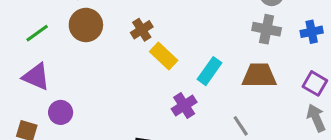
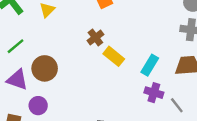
brown circle: (86, 25) -> (45, 68), moved
purple cross: (184, 106) -> (154, 93), moved, turned -36

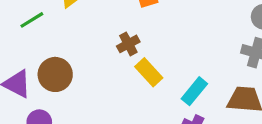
green line: (15, 46) -> (32, 20), moved

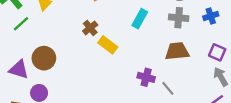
cyan rectangle: (194, 91) -> (140, 19), moved

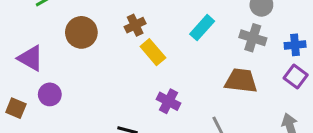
purple square: (217, 52) -> (296, 77), moved
brown circle: (44, 58) -> (81, 32), moved
purple cross: (146, 77) -> (169, 101), moved

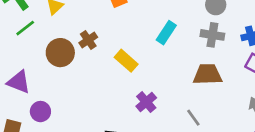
brown cross: (135, 25) -> (88, 40), moved
purple cross: (169, 101) -> (146, 102), turned 30

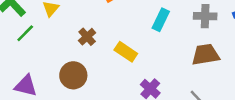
brown circle: (60, 53) -> (73, 75), moved

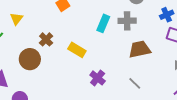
gray cross: (205, 16) -> (127, 21), moved
brown circle: (73, 75) -> (30, 59), moved

